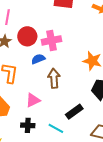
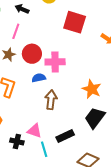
pink triangle: (33, 100) -> (35, 131), moved, turned 35
cyan line: (56, 128) -> (44, 149), turned 35

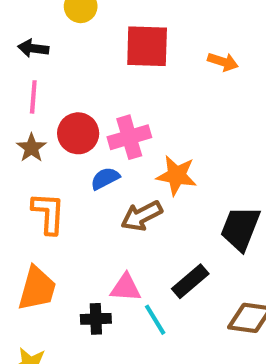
orange star: (92, 89) -> (176, 175), moved
brown arrow: (51, 100) -> (142, 216), turned -108

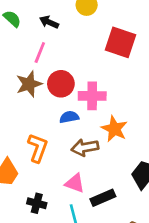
brown star: (31, 148) -> (29, 84), size x1.4
orange L-shape: (48, 213) -> (38, 148), moved
pink triangle: (126, 288) -> (75, 183), moved

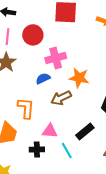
red circle: (61, 84) -> (33, 35), moved
pink triangle: (75, 183) -> (50, 131), moved

